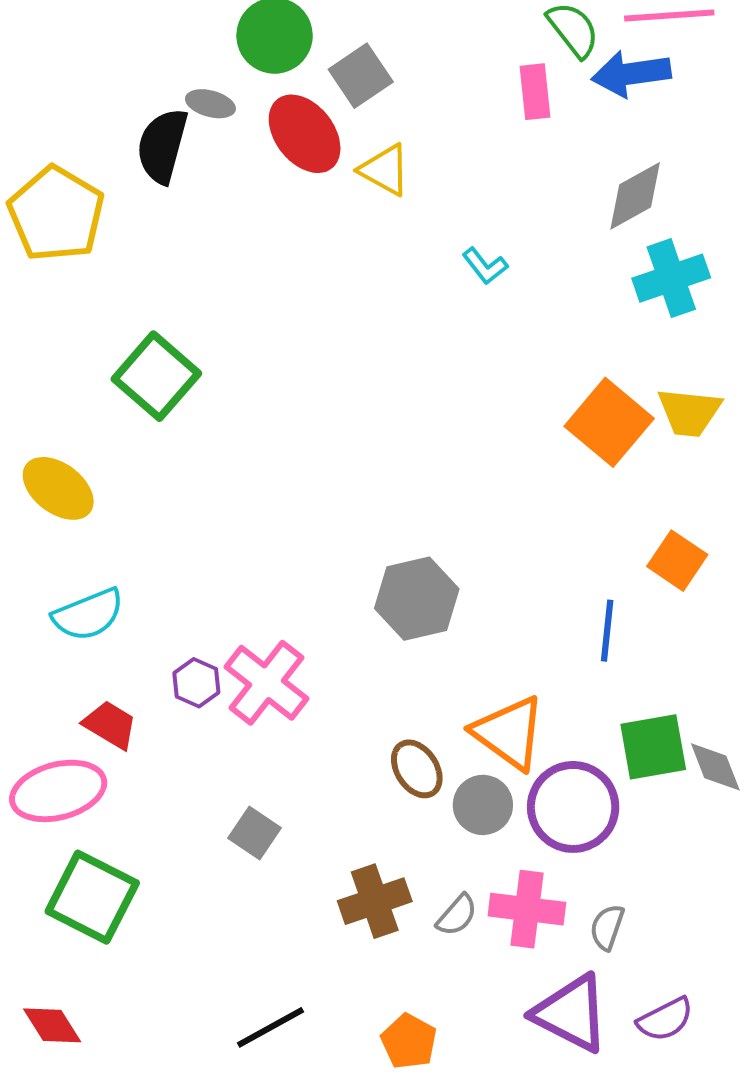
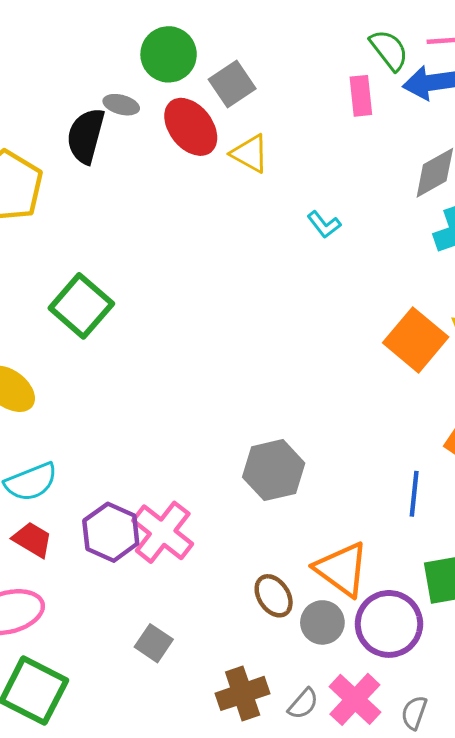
purple hexagon: (196, 683) -> (111, 532), size x1.6
red trapezoid: (110, 725) -> (32, 540), moved
pink cross: (527, 909) -> (355, 699), turned 36

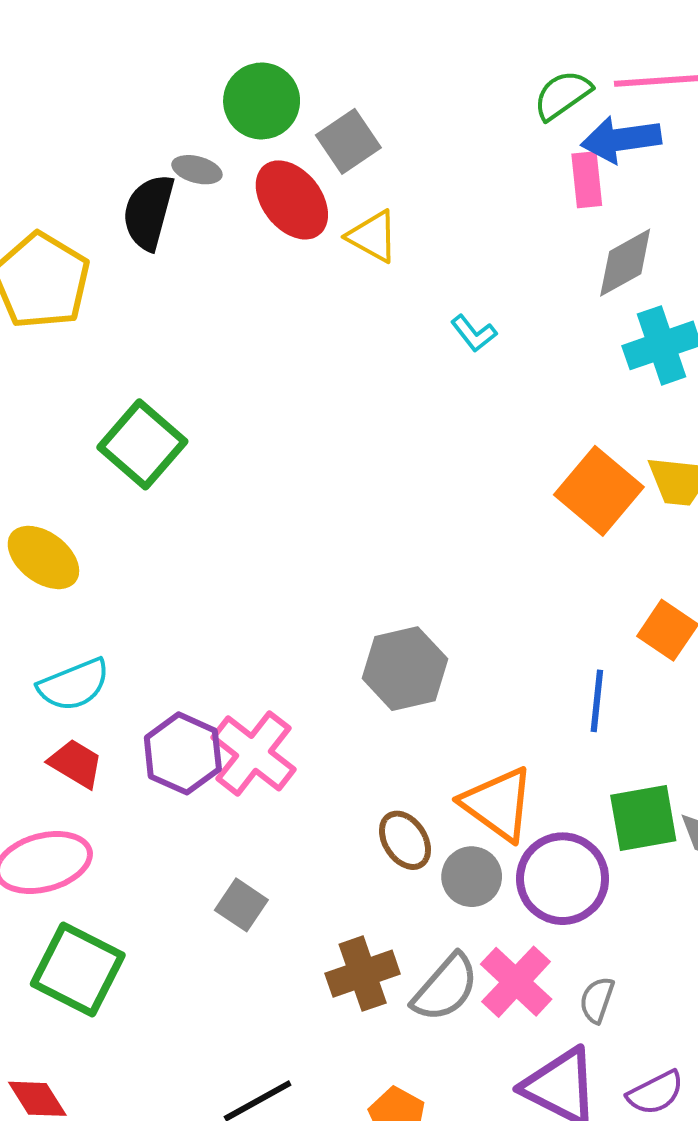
green semicircle: (389, 50) -> (563, 95), turned -87
pink rectangle: (361, 96) -> (587, 180), moved
gray semicircle: (303, 704) -> (445, 988), size x1.6

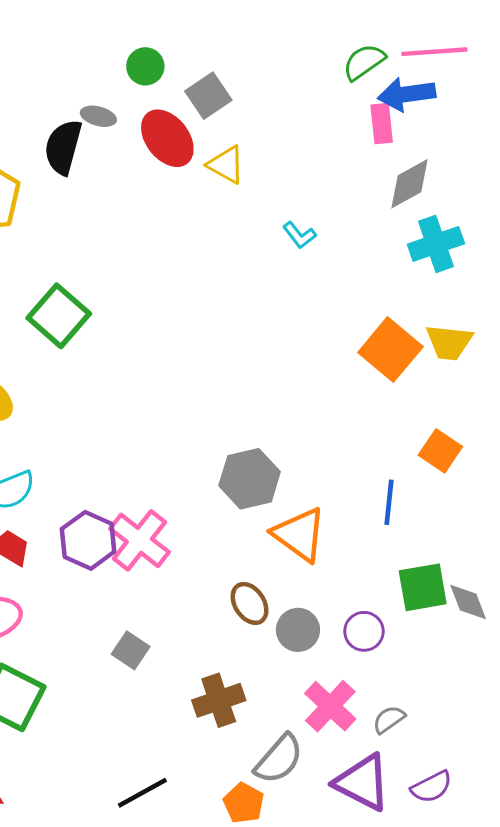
green circle: (262, 101) -> (145, 66), size x0.7
orange triangle: (498, 804) -> (299, 534), moved
purple circle: (563, 879) -> (364, 631), size x0.6
gray semicircle: (445, 988) -> (279, 759), moved
gray semicircle: (597, 1000) -> (389, 719), turned 36

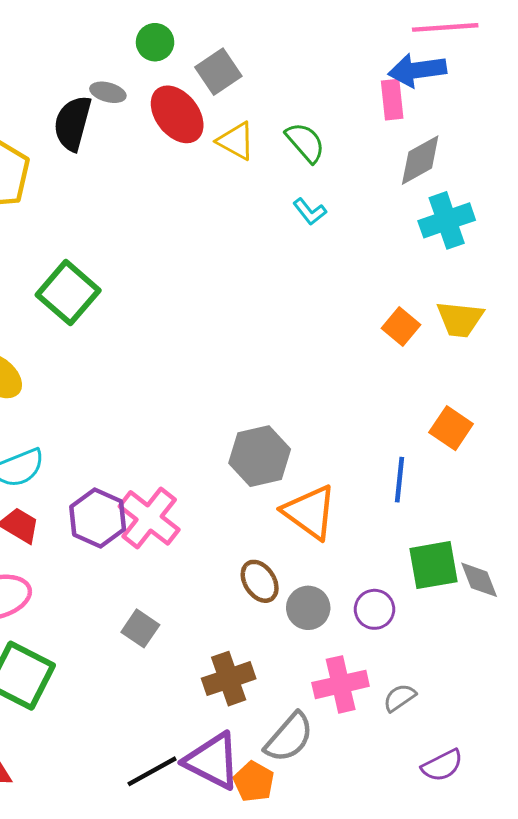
green semicircle: (364, 62) -> (305, 142), moved, turned 84
orange square: (390, 350) -> (401, 326), size x0.6
pink cross: (330, 706) -> (341, 684), turned 34
purple triangle: (363, 782) -> (212, 761), moved

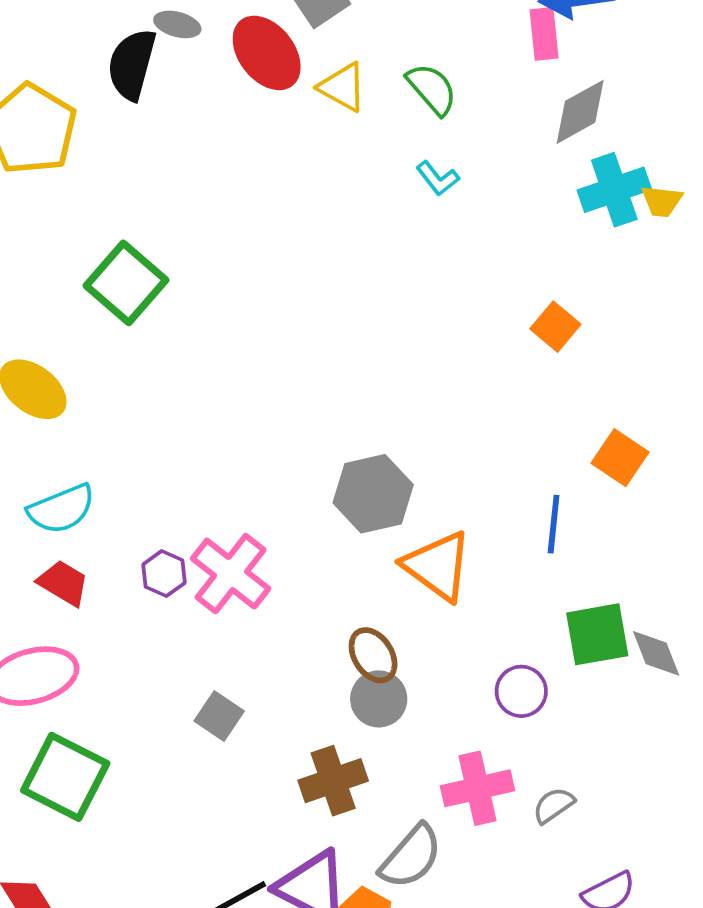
yellow trapezoid: (460, 319) -> (662, 201), moved, size x0.7
purple hexagon: (98, 518) -> (164, 574), size x0.6
gray circle: (308, 608) -> (379, 699), moved

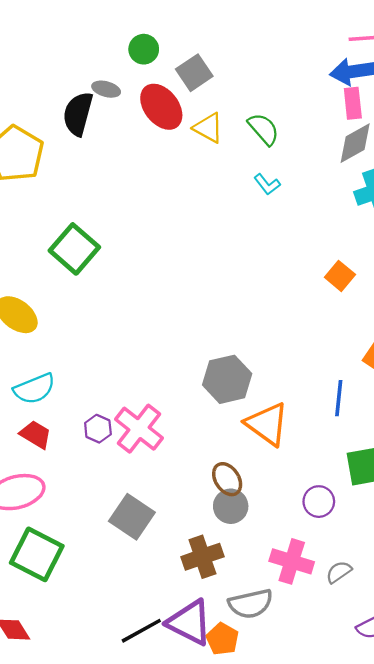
pink rectangle: (544, 34) -> (353, 103), moved
gray square: (219, 716) -> (132, 517), size x1.5
pink cross: (478, 788) -> (292, 561), turned 30
gray semicircle: (411, 857) -> (251, 604), turned 36

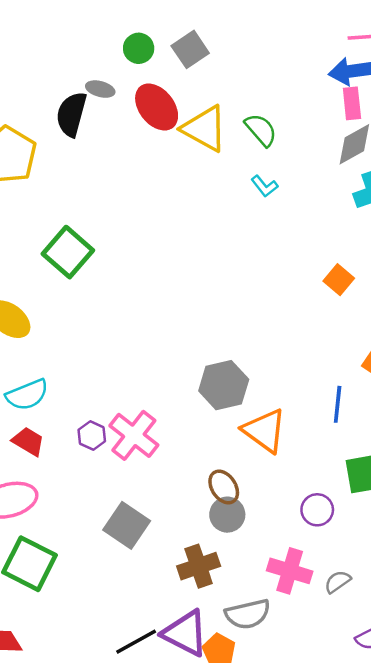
gray square: (194, 73) -> (190, 49), moved
yellow triangle: (208, 128) -> (205, 129), size x1.5

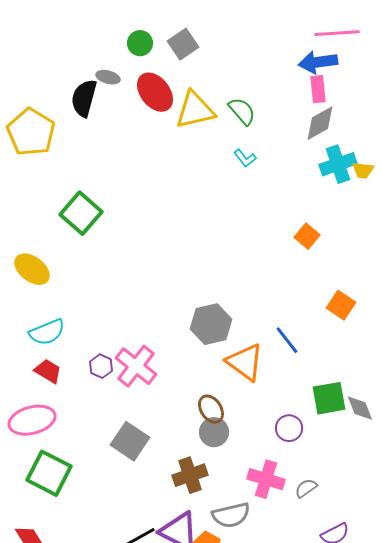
yellow triangle: (205, 129) -> (195, 110), turned -42
blue line: (338, 404) -> (287, 340), moved, turned -44

